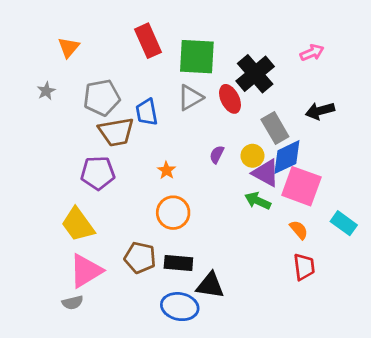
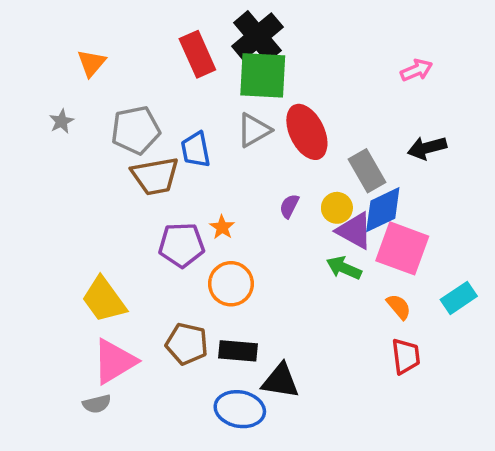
black cross: (255, 74) -> (257, 37), moved
red ellipse: (230, 99) -> (307, 132), size x1.4
purple pentagon: (98, 173) -> (182, 245), moved
cyan rectangle: (344, 223) -> (459, 298), turned -70

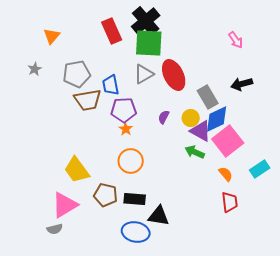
pink arrow: (416, 70) -> (236, 40), turned 78
purple pentagon: (182, 245) -> (124, 110), moved
pink square: (402, 248) -> (228, 141), turned 32
yellow trapezoid: (104, 300) -> (77, 170), moved

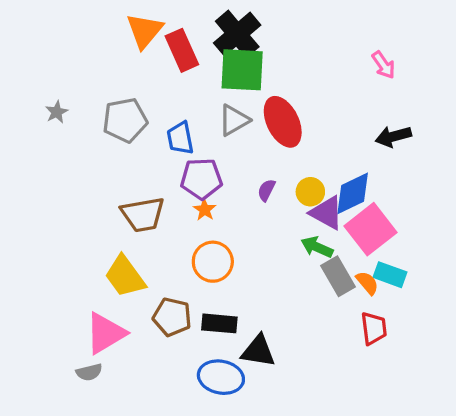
orange triangle: (52, 36) -> (144, 31), moved, size x1.4
gray rectangle: (208, 97) -> (338, 276), moved
brown trapezoid: (88, 100) -> (143, 215), moved
cyan rectangle: (260, 169) -> (390, 275), moved, turned 54

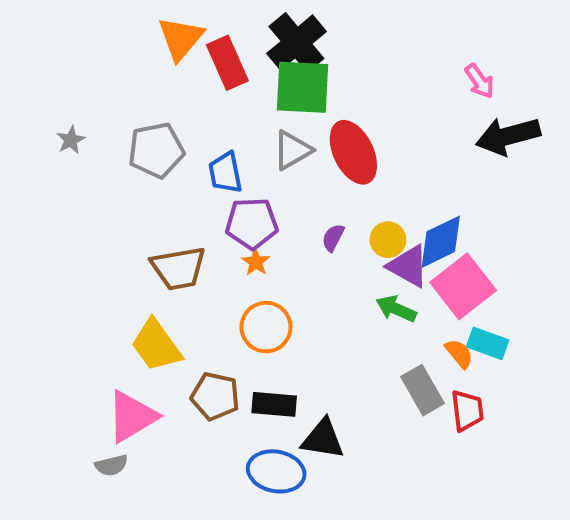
black arrow: (393, 136) -> (508, 136), moved, size x1.4
gray rectangle: (338, 276) -> (423, 390), moved

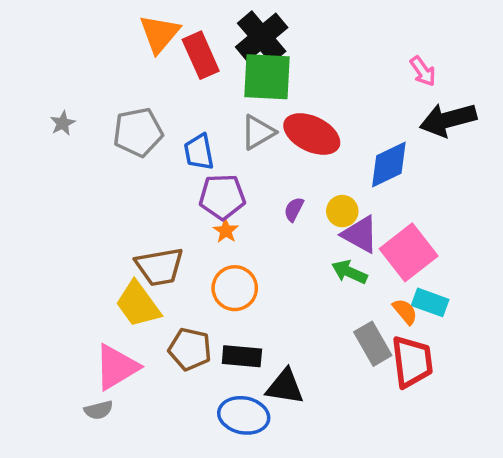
red ellipse: (353, 152) -> (312, 134), turned -38
blue diamond: (441, 242) -> (389, 164), moved
brown trapezoid: (179, 268) -> (159, 267), moved
red trapezoid: (467, 410) -> (412, 362), size x1.4

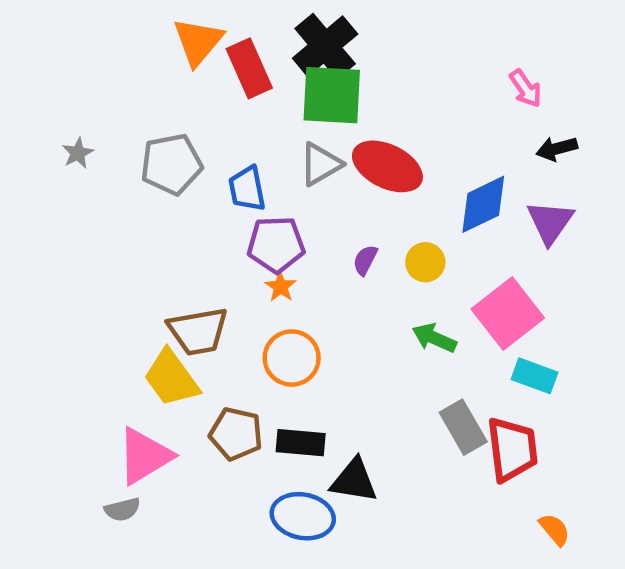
black arrow: (448, 120) -> (557, 149), size x0.6
purple triangle: (360, 234) -> (550, 222), moved, turned 36
orange semicircle: (405, 311) -> (555, 530), moved

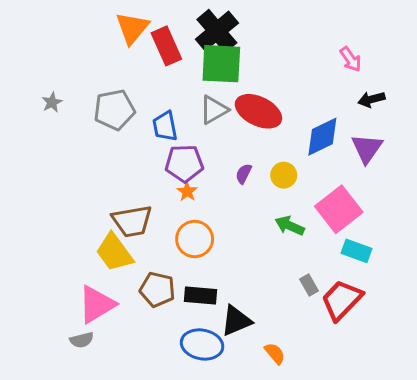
gray rectangle: (463, 427) -> (309, 285), size x0.6
red trapezoid: (512, 449) -> (342, 300), turned -129
black triangle: (354, 481) -> (236, 321), turned -32
orange semicircle: (555, 530) -> (275, 353), moved

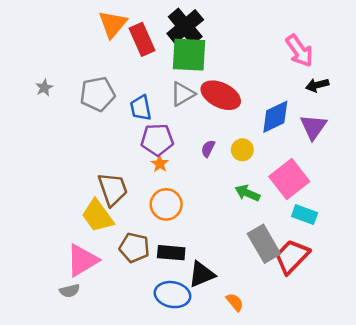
pink arrow: (351, 59) -> (299, 51), size x1.5
brown trapezoid: (132, 221) -> (113, 189), turned -99
gray rectangle: (309, 285) -> (264, 244), size x2.0

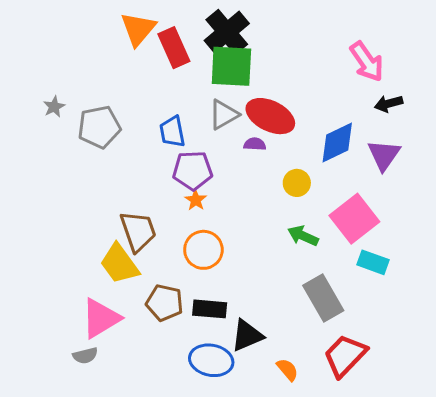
gray pentagon: (98, 94) -> (99, 127), moved
purple semicircle: (208, 149) -> (255, 144), moved, turned 66
red trapezoid: (292, 256) -> (345, 356), moved

